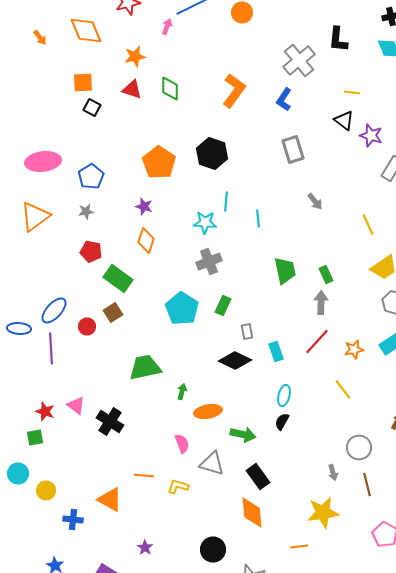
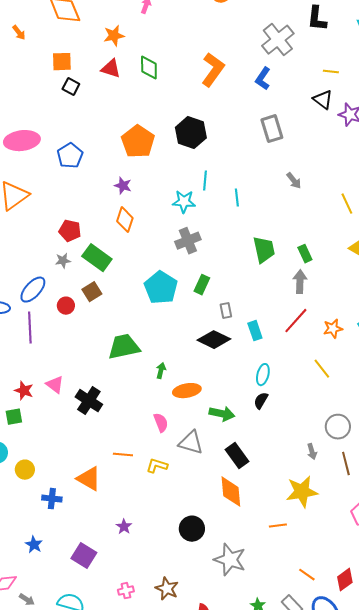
orange arrow: (40, 38) -> (19, 33), moved
gray star: (86, 212) -> (63, 261), moved

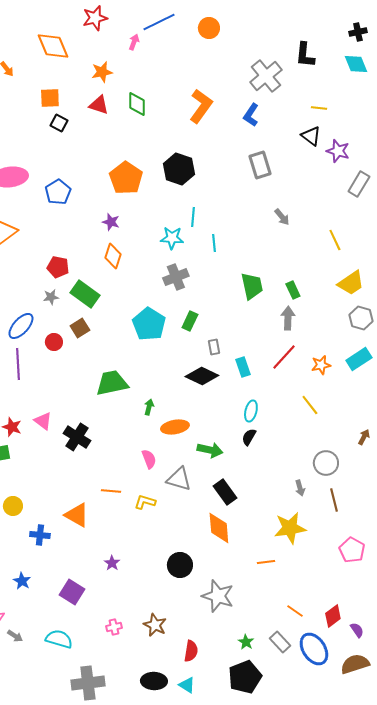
cyan line: (237, 198) -> (214, 243), moved

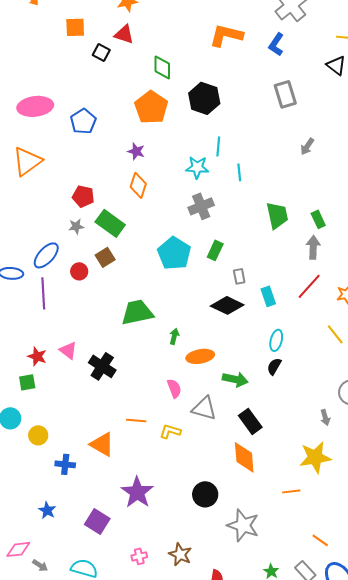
green diamond: (137, 104) -> (162, 67), moved
orange L-shape: (201, 106) -> (226, 35), turned -112
black square: (59, 123) -> (101, 52), moved
gray arrow: (282, 217) -> (307, 146), turned 72
purple star: (112, 563) -> (137, 492), size x2.0

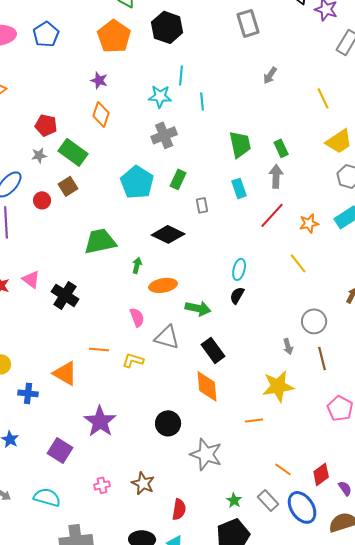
blue pentagon: (83, 121) -> (46, 34), moved
cyan rectangle: (268, 296) -> (239, 188), moved
black diamond: (227, 305) -> (168, 234), moved

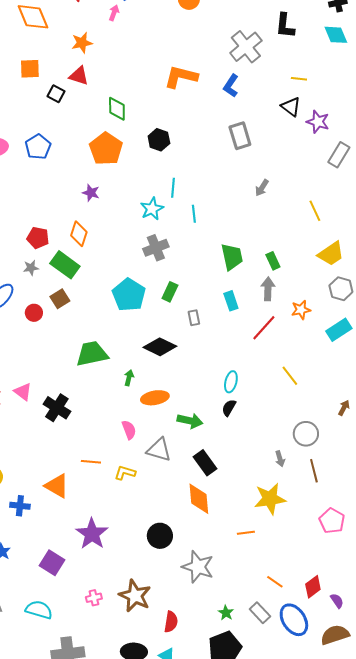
black hexagon: (167, 27) -> (159, 140), size x0.7
cyan star: (160, 96) -> (152, 209), turned -30
orange diamond: (101, 114) -> (79, 234), moved
orange star: (309, 223) -> (301, 310), moved
brown star: (143, 483) -> (135, 596), size x1.4

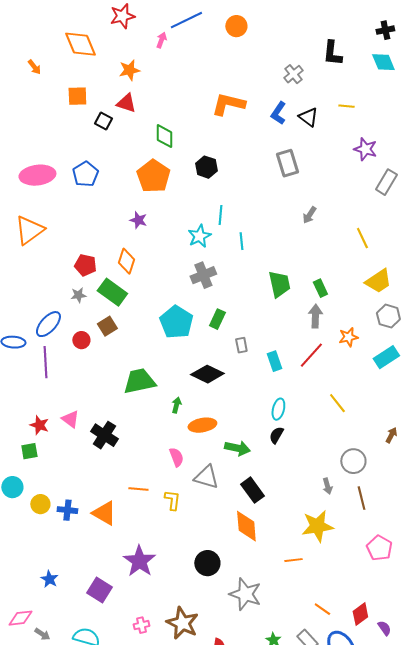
gray cross: (246, 47) -> (293, 74), size x0.6
black triangle: (291, 107) -> (308, 117), moved
cyan rectangle: (231, 301) -> (274, 361), moved
yellow L-shape: (125, 473) -> (172, 500), turned 80
blue cross: (20, 506) -> (67, 510), moved

